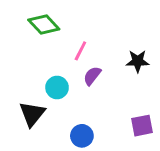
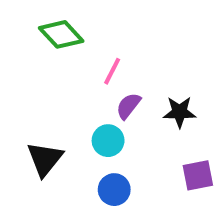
black star: (138, 61) -> (179, 112), moved
cyan circle: (57, 88) -> (108, 141), moved

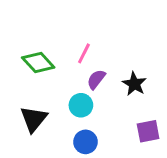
green diamond: (61, 34) -> (38, 62), moved
black star: (179, 112) -> (134, 84), turned 30

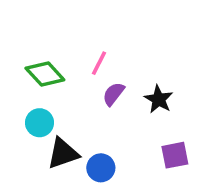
cyan circle: (81, 105) -> (40, 123), moved
black triangle: (34, 119) -> (63, 153), moved, turned 32

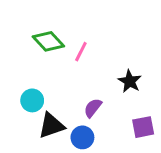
green diamond: (45, 74) -> (48, 41), moved
purple semicircle: (113, 94) -> (93, 108), moved

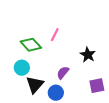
green diamond: (48, 41) -> (31, 45), moved
black triangle: (51, 126) -> (35, 85), turned -30

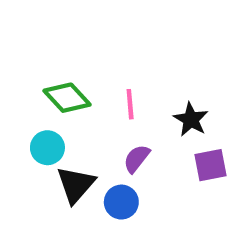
pink line: (55, 35) -> (130, 104), moved, turned -32
purple square: (97, 86) -> (210, 165), moved

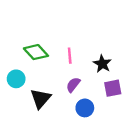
cyan circle: (47, 148) -> (16, 79), moved
blue circle: (121, 202) -> (85, 108), moved

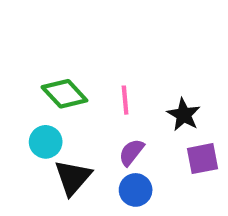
cyan circle: (16, 79) -> (46, 142), moved
blue circle: (85, 108) -> (136, 190), moved

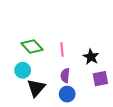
purple semicircle: (131, 152) -> (65, 75), turned -32

